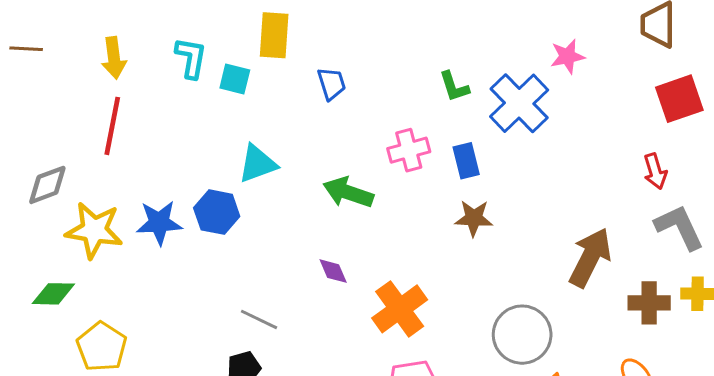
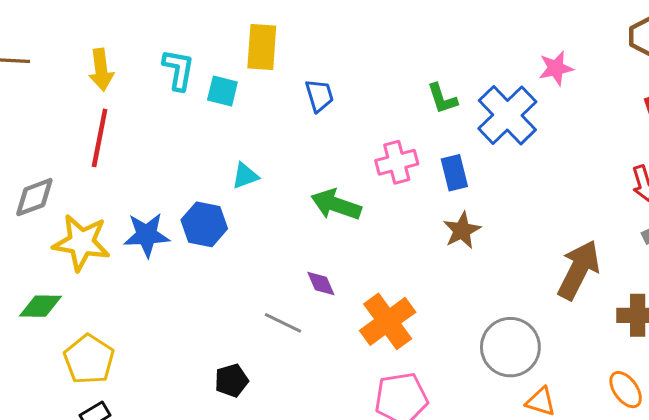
cyan triangle: (257, 164) -> (245, 176), size x0.7
brown star: (474, 218) -> (462, 230), turned -30
gray line: (259, 319) -> (283, 323), moved

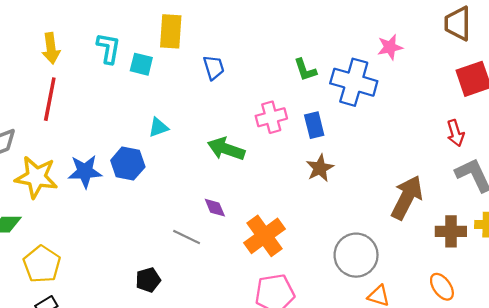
blue cross: (507, 115) -> (354, 82), turned -30

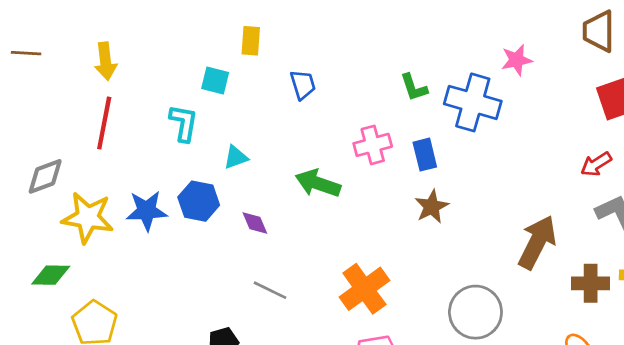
yellow rectangle: (171, 31) -> (251, 41), size x0.7
cyan L-shape: (109, 48) -> (184, 123), moved
red arrow: (455, 133) -> (596, 164), turned 75
purple diamond: (215, 208) -> (255, 223), moved

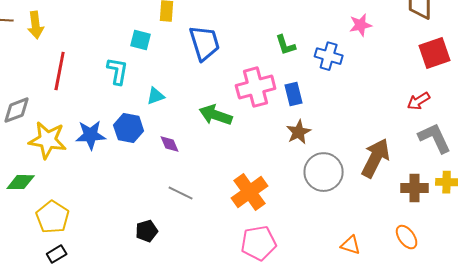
yellow arrow: (106, 61) -> (36, 25), moved
blue trapezoid: (303, 85) -> (205, 43), size x1.6
blue cross: (473, 102) -> (329, 56), size x0.7
pink cross: (373, 145) -> (256, 87), size x1.4
gray circle: (475, 312) -> (324, 172), moved

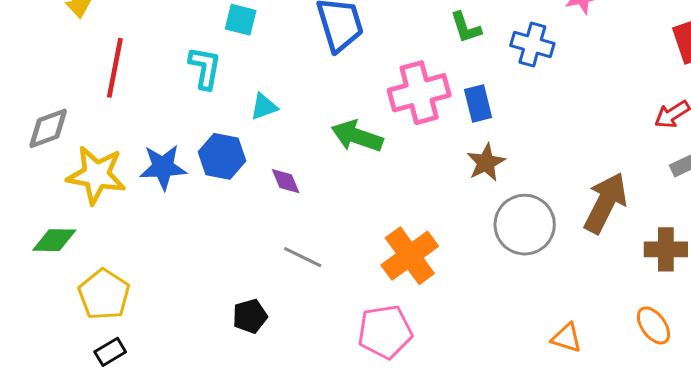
pink pentagon: (259, 243) -> (385, 332), moved

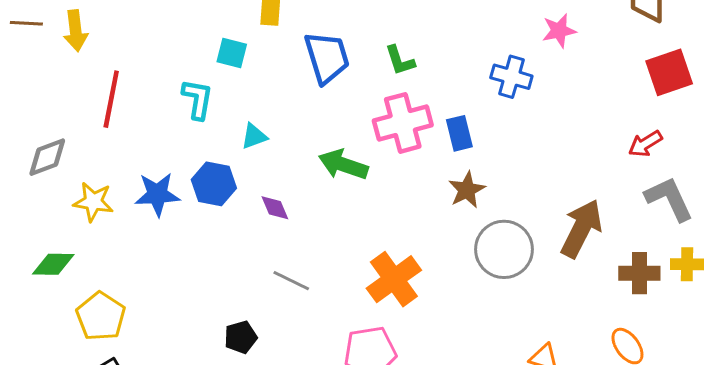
green L-shape: (466, 27) -> (400, 60), moved
yellow star: (96, 175) -> (93, 202), size x0.7

